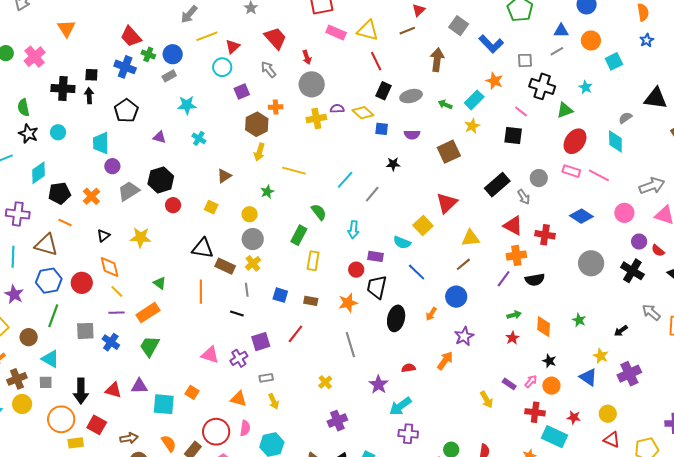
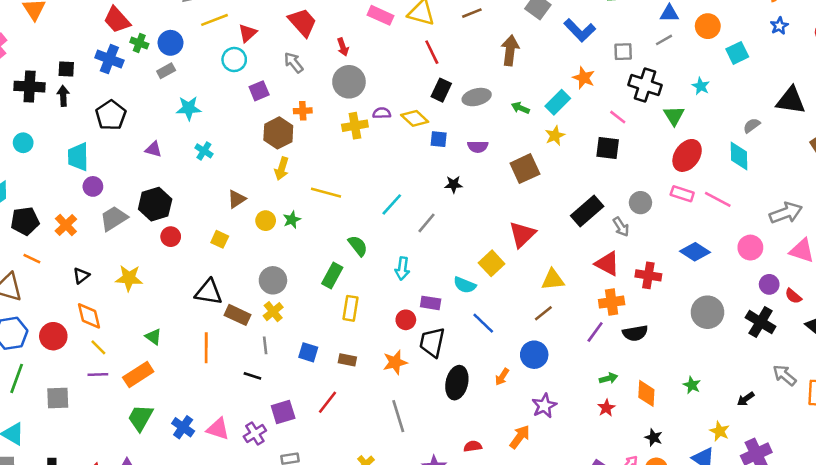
green triangle: (565, 110) -> (674, 116), turned -42
yellow circle: (250, 214) -> (266, 221), moved
blue cross: (111, 342) -> (183, 427), moved

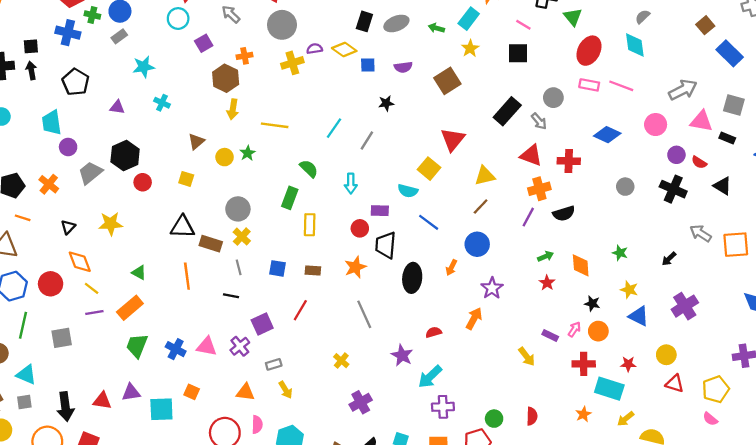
gray circle: (707, 312) -> (625, 187), size x0.6
yellow star: (720, 431) -> (629, 290), moved

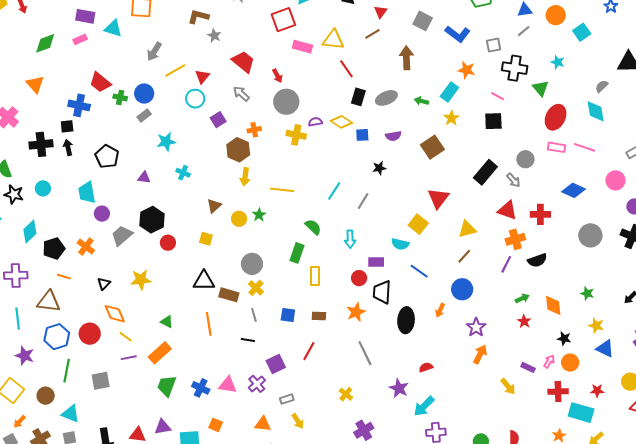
blue cross: (68, 33) -> (79, 105), moved
yellow cross: (292, 63) -> (296, 135), turned 30
gray circle: (625, 187) -> (590, 235), size x1.5
orange arrow: (474, 318) -> (480, 354), moved

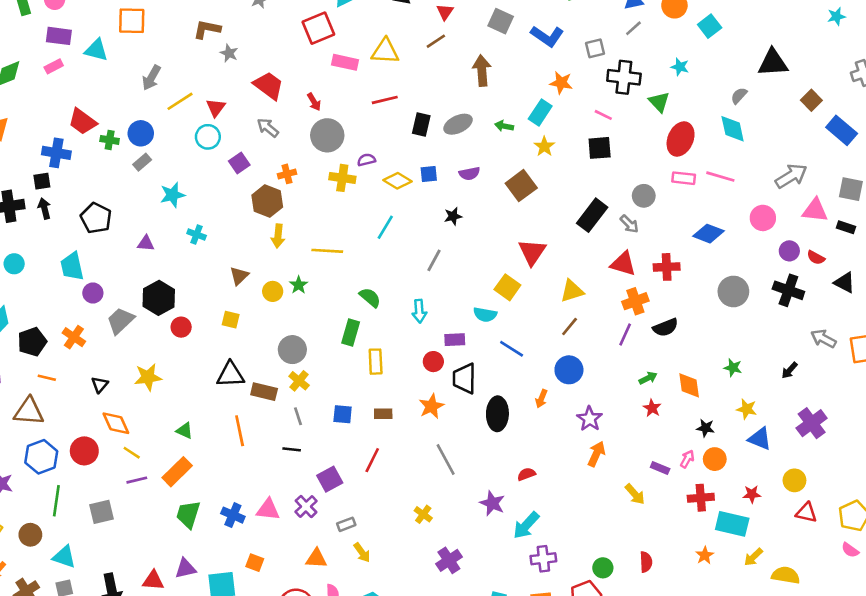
red line: (346, 69) -> (385, 100), moved, turned -66
yellow diamond: (341, 122) -> (398, 181), moved
cyan line: (334, 191) -> (385, 227), moved

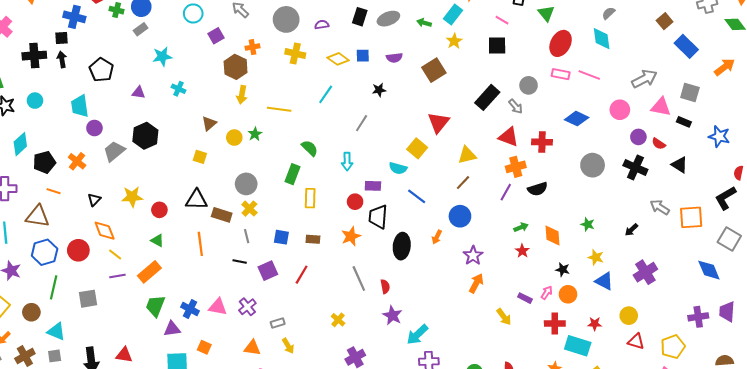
purple semicircle: (366, 160) -> (322, 25), moved
red circle: (181, 327) -> (159, 210), moved
red semicircle: (526, 474) -> (385, 287), moved, turned 96
purple square: (330, 479) -> (268, 271), moved
purple triangle: (185, 568) -> (172, 329), moved

